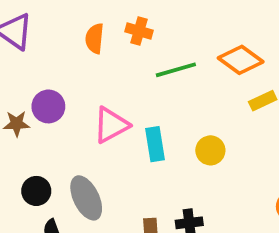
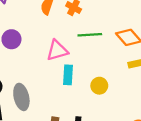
pink triangle: (111, 125) -> (57, 50), moved

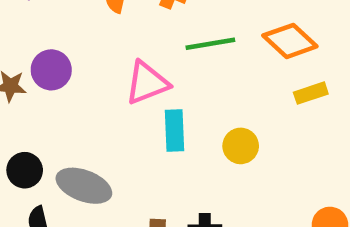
gray ellipse: (21, 97) -> (84, 186), turned -50

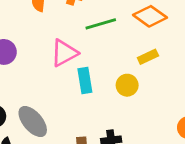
yellow rectangle: (311, 93) -> (148, 57), moved
gray ellipse: (84, 186) -> (33, 122), turned 36

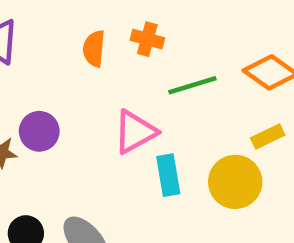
yellow circle: (127, 85) -> (235, 182), size x1.5

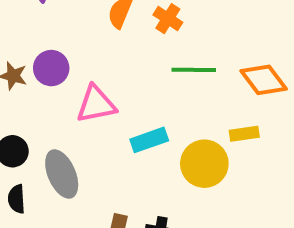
pink triangle: (135, 132) -> (96, 104), moved
cyan rectangle: (168, 175) -> (149, 140), turned 63

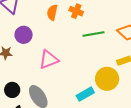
purple circle: (51, 68) -> (24, 35), moved
cyan rectangle: (149, 140) -> (85, 94), moved

